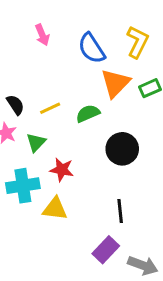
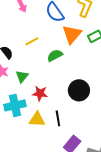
yellow line: (50, 108) -> (32, 41), moved
black circle: (122, 149) -> (79, 90), moved
black line: (120, 211) -> (58, 118), moved

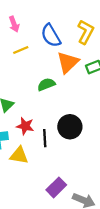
yellow line: (32, 41) -> (21, 50), moved
black line: (58, 118) -> (45, 138), moved

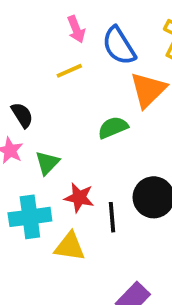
pink arrow: (14, 24) -> (76, 29), moved

